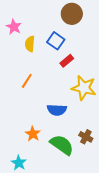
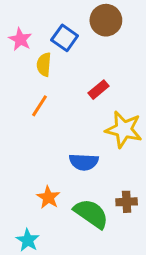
blue square: (56, 41) -> (65, 38), moved
orange line: (27, 81) -> (39, 106), moved
brown cross: (86, 137) -> (127, 202), turned -32

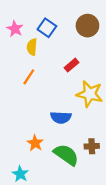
brown circle: (106, 20) -> (87, 26), moved

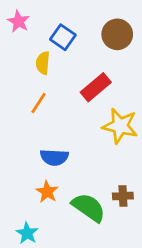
pink star: (15, 29) -> (18, 21), moved
red rectangle: (71, 65) -> (96, 87), size x1.5
blue semicircle: (61, 117) -> (54, 157), moved

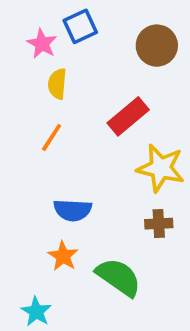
pink star: (18, 21) -> (42, 44), moved
blue square: (63, 37) -> (80, 26), moved, turned 30
brown cross: (123, 196) -> (159, 224), moved

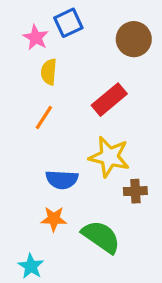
yellow star: (161, 168) -> (109, 157), moved
orange star: (63, 256) -> (54, 219), turned -30

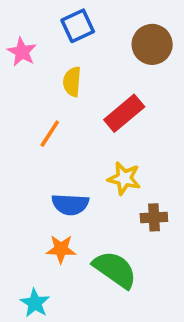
pink star: (36, 38) -> (22, 52), moved
yellow semicircle: (49, 72) -> (72, 82), moved
yellow star: (109, 157) -> (124, 178), size x0.7

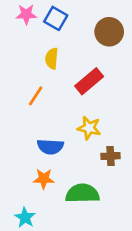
blue square: (78, 26) -> (56, 18), turned -35
pink star: (22, 52) -> (26, 14), moved, turned -30
green semicircle: (115, 270) -> (82, 193), turned -36

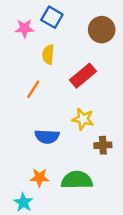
pink star: (26, 14) -> (25, 28), moved
orange star: (44, 179) -> (39, 178), moved

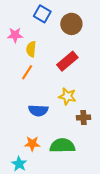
pink star: (25, 28) -> (15, 35), moved
brown circle: (102, 30) -> (71, 24), moved
yellow semicircle: (48, 54) -> (31, 49), moved

